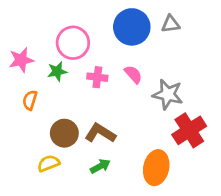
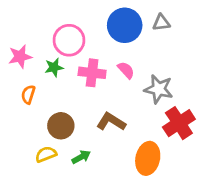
pink cross: (97, 77) -> (92, 73), size x1.4
brown L-shape: (100, 133) -> (111, 122), moved
green arrow: (100, 166) -> (81, 157), moved

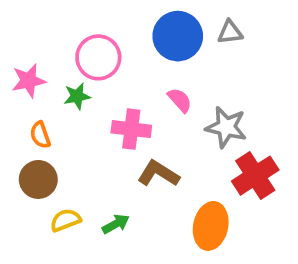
pink cross: (92, 73) -> (131, 129), moved
orange semicircle: (28, 95) -> (40, 135), turned -36
brown circle: (61, 126) -> (38, 179), moved

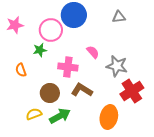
blue circle: (178, 36) -> (74, 15), moved
pink star: (29, 81) -> (15, 25), moved
brown circle: (38, 179) -> (50, 93), moved
green arrow: (116, 224) -> (60, 116), size x1.5

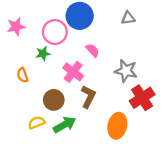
pink semicircle: (93, 52) -> (93, 50), moved
pink cross: (68, 67) -> (73, 72), turned 30
brown L-shape: (82, 90) -> (88, 97), turned 85

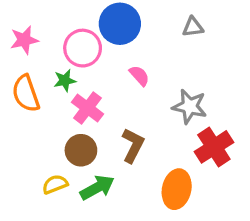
pink cross: (73, 72) -> (87, 108), moved
orange semicircle: (22, 75) -> (26, 93), moved, size x1.6

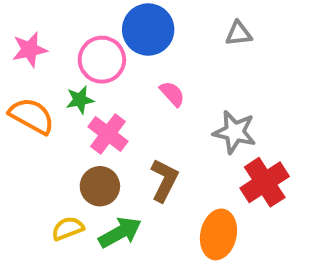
orange semicircle: (26, 93) -> (32, 116), turned 138

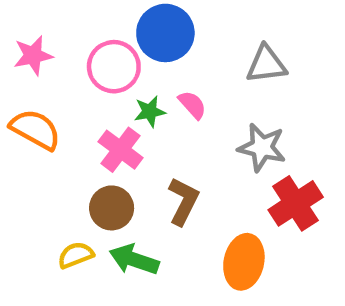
gray triangle: (239, 34) -> (266, 64), moved, size x1.4
green star: (80, 100) -> (150, 112), moved
green arrow: (120, 232) -> (134, 260), turned -132

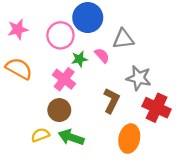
gray triangle: (266, 64) -> (123, 39), moved
brown L-shape: (183, 201) -> (111, 101), moved
red cross: (296, 203) -> (157, 108), turned -32

